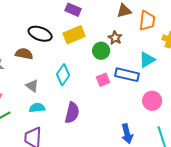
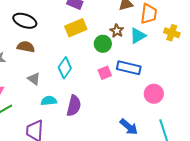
black ellipse: (40, 34) -> (25, 21), moved
cyan triangle: (147, 60) -> (138, 36), moved
cyan semicircle: (37, 108) -> (49, 101), moved
blue arrow: (127, 134) -> (129, 127), turned -36

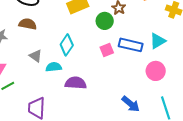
cyan triangle: (138, 36) -> (158, 41), moved
cyan semicircle: (49, 101) -> (54, 67), moved
purple semicircle: (74, 106) -> (76, 83), turned -100

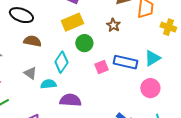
green circle: (105, 21) -> (84, 43), moved
brown semicircle: (28, 24) -> (32, 41), moved

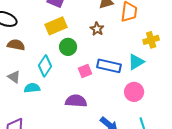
yellow cross: (168, 27) -> (151, 40), moved, turned -35
purple semicircle: (70, 100) -> (76, 101), moved

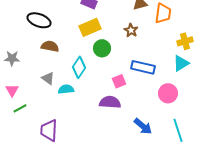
cyan triangle: (136, 62) -> (181, 63), moved
pink square: (85, 71) -> (119, 81), moved

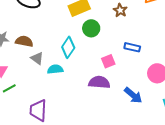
brown semicircle: (50, 46) -> (24, 41), moved
blue rectangle: (143, 67) -> (132, 47), size x0.7
blue arrow: (143, 126) -> (133, 95), moved

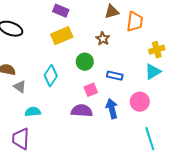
green circle: (91, 28) -> (85, 62), moved
cyan semicircle: (55, 69) -> (33, 112), moved
blue arrow: (133, 95) -> (112, 109), moved, turned -144

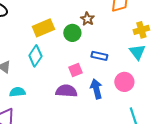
yellow rectangle: (62, 36) -> (43, 28), moved
green circle: (85, 62) -> (72, 33), moved
cyan triangle: (153, 72) -> (137, 52), turned -36

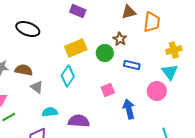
blue rectangle: (99, 56) -> (132, 65), moved
pink circle: (124, 82) -> (157, 91), moved
purple semicircle: (66, 91) -> (79, 121), moved

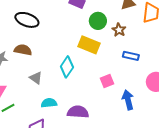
yellow rectangle: (76, 48) -> (89, 45), moved, turned 45
green circle: (105, 53) -> (98, 21), moved
brown semicircle: (24, 70) -> (23, 50), moved

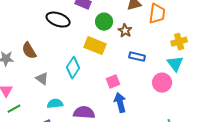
black ellipse: (27, 20) -> (58, 20), moved
brown semicircle: (23, 50) -> (29, 51), turned -132
blue arrow: (128, 100) -> (120, 103), moved

